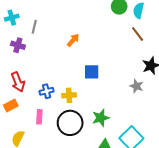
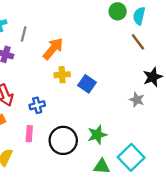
orange arrow: (73, 40) -> (53, 49), moved, size x1.5
blue square: (92, 72) -> (87, 84), turned 35
yellow cross: (69, 95) -> (62, 75), moved

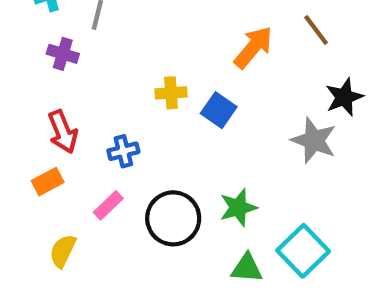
orange arrow: (53, 49) -> (253, 47), moved
gray star: (137, 100) -> (314, 140), size x1.5
pink rectangle: (29, 134) -> (108, 205), turned 42

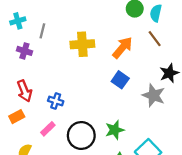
yellow cross: (171, 93) -> (82, 44), moved, size x1.5
blue square: (219, 110) -> (120, 80), moved
blue cross: (123, 151) -> (56, 101), turned 32

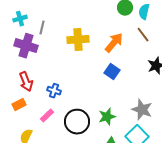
purple cross: (24, 51) -> (26, 46), size x1.6
gray star: (154, 95) -> (142, 110), moved

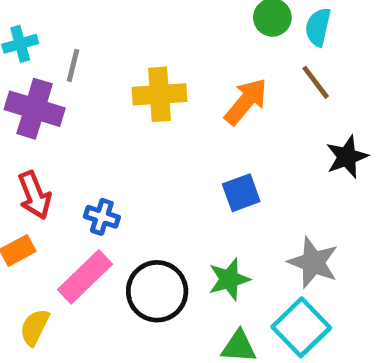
blue square: (112, 72) -> (241, 193), moved, turned 35
pink rectangle: (47, 116) -> (85, 277), size x1.6

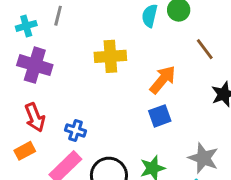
cyan semicircle: (318, 27) -> (150, 16), moved
gray line: (73, 65) -> (58, 16), moved
orange arrow: (246, 102) -> (163, 80), moved

